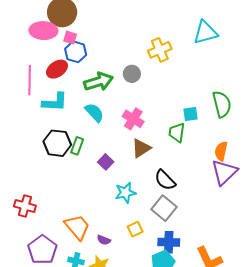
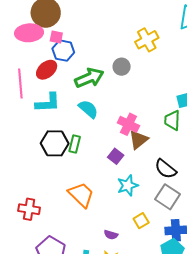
pink cross: (133, 119) -> (128, 124), moved
purple square: (106, 162) -> (116, 156), moved
orange trapezoid: (77, 227) -> (81, 195), moved

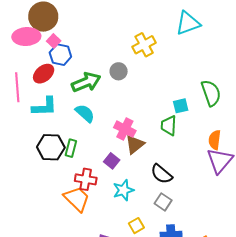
pink square: (56, 37) -> (54, 41), turned 32
gray square: (167, 197) -> (163, 202), size x0.7
red cross: (29, 209) -> (86, 179), moved

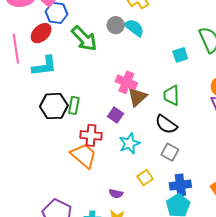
green arrow: (86, 82) -> (84, 38), turned 72
cyan semicircle: (85, 113) -> (134, 28), moved
green trapezoid: (169, 125) -> (171, 95), moved

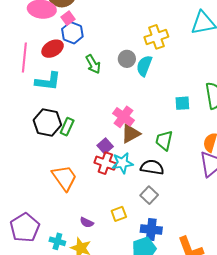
cyan semicircle: (134, 28) -> (144, 66), turned -120
green arrow: (84, 38) -> (93, 64), size x0.7
black semicircle: (166, 124) -> (152, 167), turned 140
red cross: (91, 135) -> (105, 163), moved
cyan star: (129, 143) -> (122, 163), moved

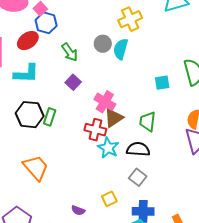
purple square: (105, 146) -> (73, 82), moved
red cross: (105, 163) -> (95, 130), moved
cyan star: (122, 163) -> (108, 148), turned -30
orange trapezoid: (64, 178) -> (36, 168), moved

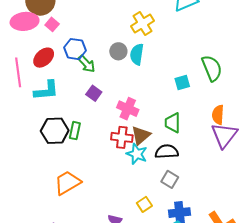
blue hexagon: (46, 23) -> (75, 49), moved
brown triangle: (114, 118) -> (141, 135), moved
orange trapezoid: (36, 168) -> (68, 183), turned -72

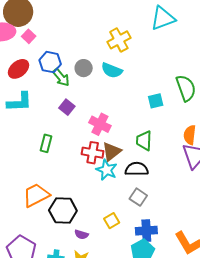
gray circle: (118, 51) -> (84, 68), moved
cyan semicircle: (137, 54) -> (112, 70), turned -80
black hexagon: (55, 131) -> (63, 211), moved

